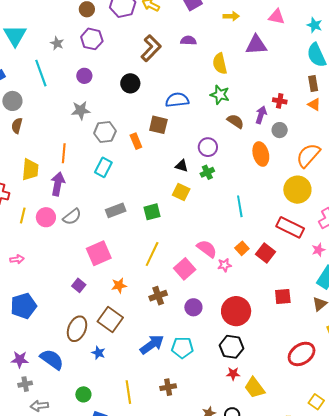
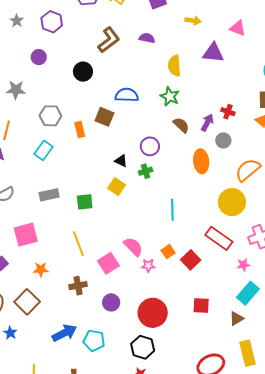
gray star: (81, 110) -> (16, 90), moved
yellow line: (152, 254) -> (78, 244), turned -55

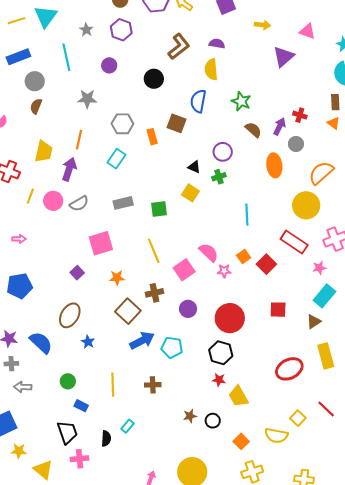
purple triangle: (213, 53) -> (284, 57), turned -45
yellow semicircle: (174, 66) -> (211, 69), moved
blue semicircle: (127, 95) -> (198, 101), turned -80
brown square: (27, 302) -> (128, 311), moved

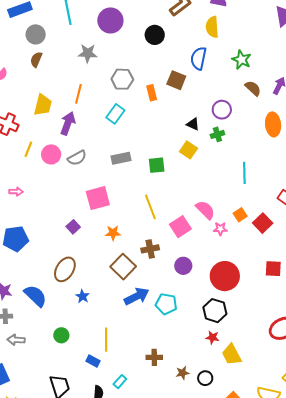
purple circle: (109, 65) -> (110, 20), size x1.6
brown cross: (153, 385) -> (154, 357), moved
blue rectangle: (81, 406) -> (93, 361), moved

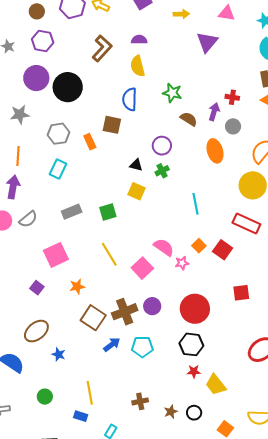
black circle: (155, 35) -> (68, 87), moved, size x1.5
brown cross: (150, 249) -> (125, 312), moved, size x1.4
brown ellipse: (65, 269) -> (36, 331), turned 30
blue arrow: (137, 296) -> (112, 345), size x0.7

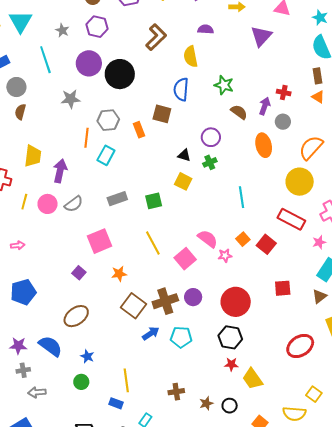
purple semicircle: (139, 40) -> (206, 29), moved
orange line: (18, 156) -> (87, 138), moved
blue star: (59, 354) -> (87, 356), moved

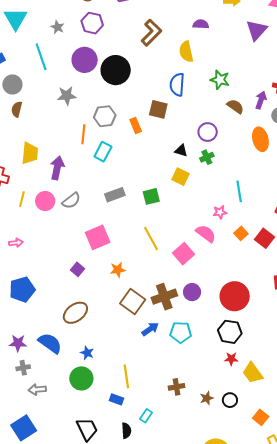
pink star: (225, 255) -> (220, 212), moved
green circle: (81, 382) -> (81, 378), size x1.5

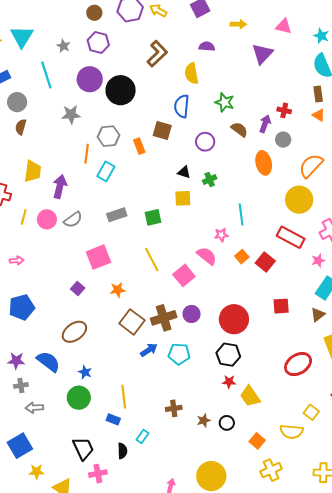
purple circle: (208, 132) -> (205, 142), moved
yellow square: (181, 177) -> (183, 198), turned -30

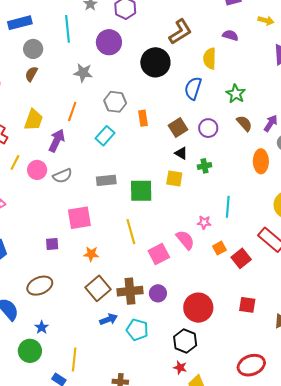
black circle: (121, 90) -> (155, 62), moved
brown square: (162, 131) -> (178, 127), moved, turned 30
orange line: (87, 154) -> (72, 111), moved
green square: (153, 217) -> (141, 191), size x1.4
purple square: (78, 288) -> (52, 244), turned 32

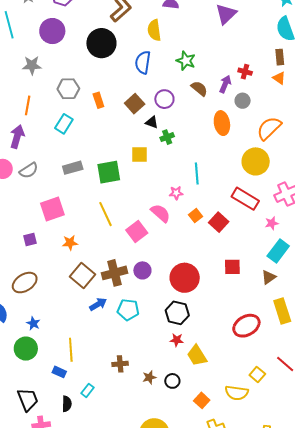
black triangle: (181, 153) -> (152, 122), moved

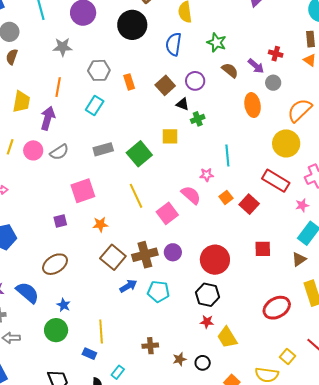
purple arrow: (225, 84) -> (256, 66), turned 108
green square: (109, 172) -> (139, 154), turned -30

